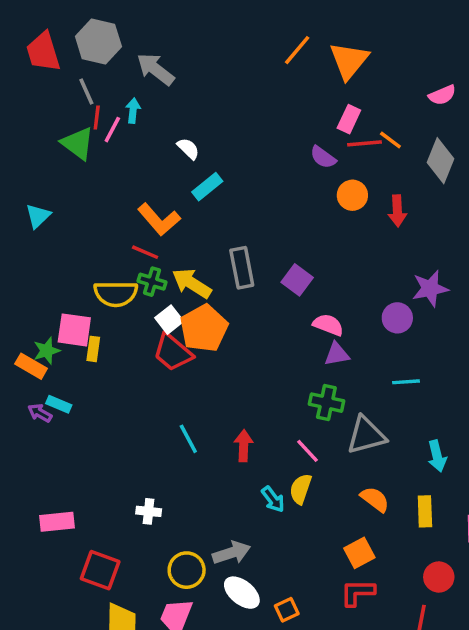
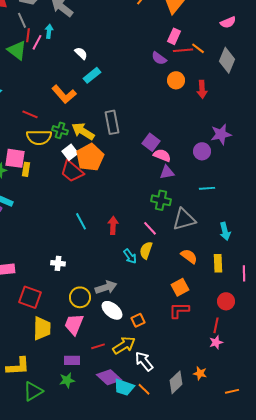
red line: (145, 252) -> (30, 114), moved
purple square: (297, 280) -> (151, 142), moved

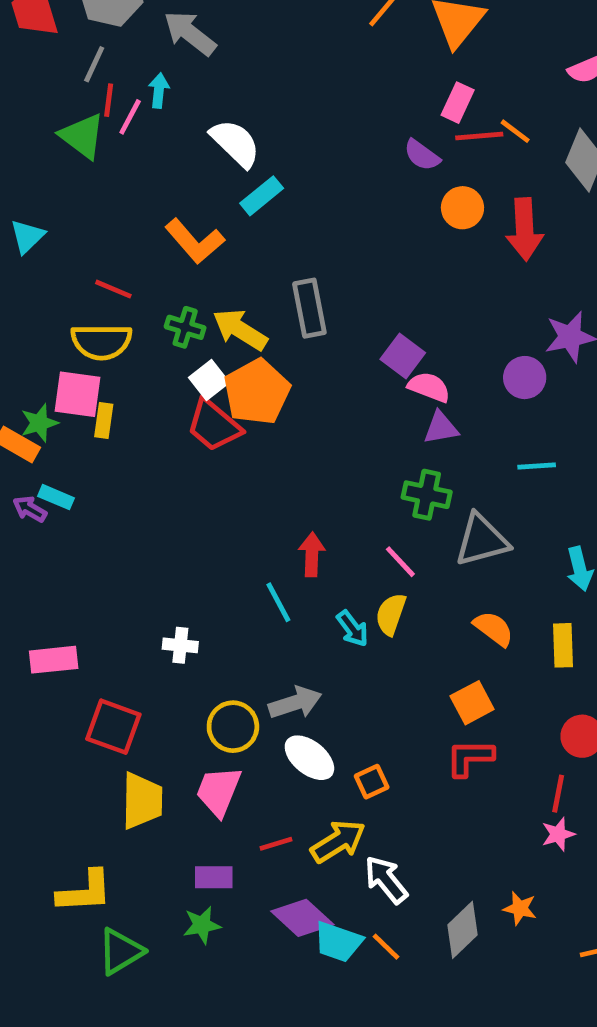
gray line: (22, 20) -> (94, 64), turned 49
white semicircle: (81, 53) -> (235, 143), size x1.6
red arrow: (202, 89) -> (525, 229), size x1.4
yellow semicircle: (39, 137) -> (101, 342), moved
cyan line: (81, 221) -> (278, 602), moved

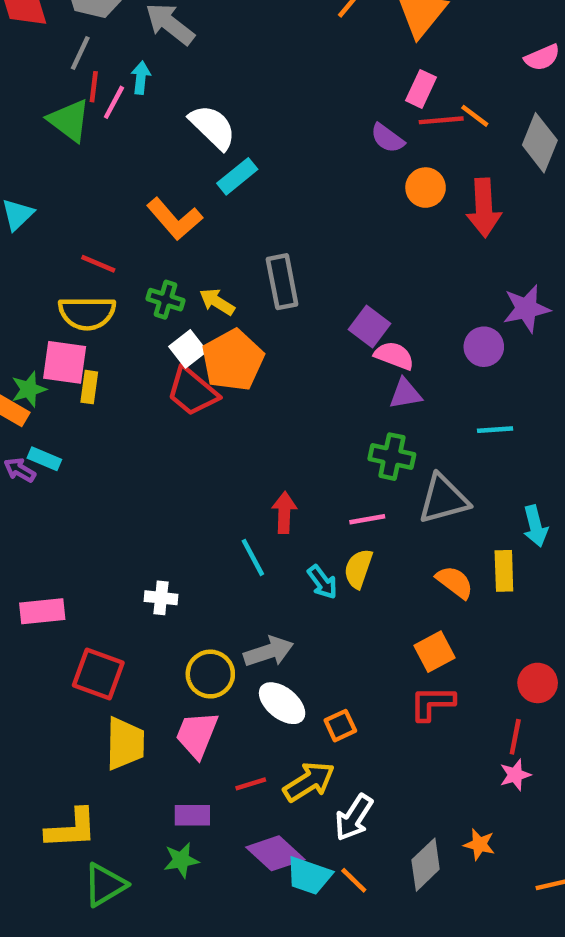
yellow arrow: (240, 330) -> (217, 302), size x0.7
pink line: (400, 562) -> (367, 519), turned -57
yellow rectangle: (563, 645) -> (504, 571), moved
white arrow: (386, 880) -> (354, 817), turned -108

